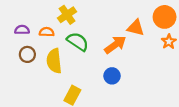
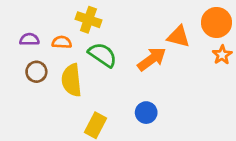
yellow cross: (67, 15) -> (88, 20), turned -36
blue circle: (112, 76) -> (146, 113), moved

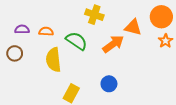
yellow cross: (88, 20) -> (94, 15), moved
brown circle: (36, 72) -> (15, 53), moved

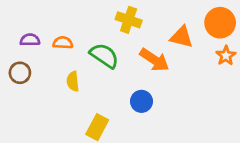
orange arrow: (113, 44) -> (154, 60), turned 70
yellow semicircle: (53, 60) -> (73, 81), size x0.6
blue circle: (109, 84) -> (141, 101), moved

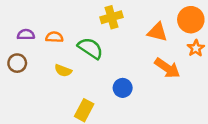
yellow cross: (129, 20) -> (111, 17), turned -35
orange arrow: (154, 60) -> (167, 68), moved
yellow semicircle: (73, 81) -> (63, 71), turned -63

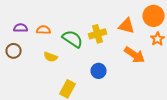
yellow cross: (111, 17) -> (98, 34), moved

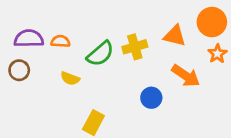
purple semicircle: (21, 28) -> (29, 39), size x1.5
green semicircle: (73, 39) -> (100, 54), turned 105
blue circle: (99, 71) -> (151, 98), moved

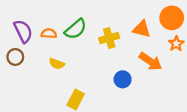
purple semicircle: (29, 39) -> (23, 31), turned 65
green semicircle: (100, 54) -> (76, 29), moved

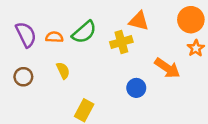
orange triangle: (142, 29) -> (139, 21), moved
brown circle: (15, 57) -> (23, 77), moved
yellow semicircle: (57, 64) -> (63, 71), turned -136

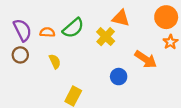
yellow cross: (121, 42) -> (106, 37), turned -30
brown circle: (23, 77) -> (20, 55), moved

